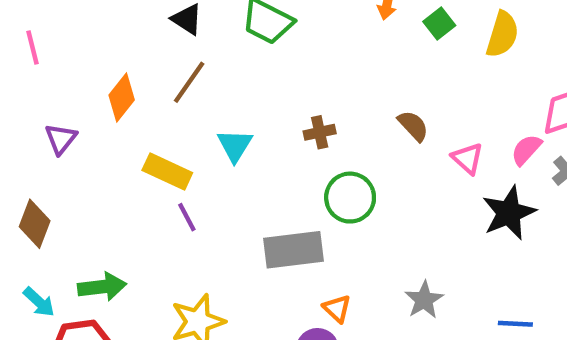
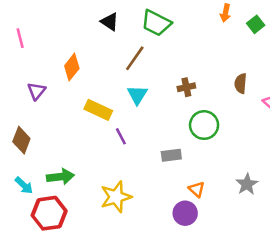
brown line: (189, 82) -> (135, 58), moved
brown semicircle: (413, 126) -> (241, 83), turned -132
purple line: (187, 217) -> (121, 136), moved
gray rectangle: (294, 250) -> (171, 155), size x0.6

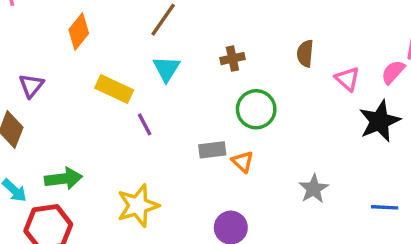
purple triangle: (37, 91) -> (31, 86), moved
orange triangle: (196, 189) -> (243, 162), moved

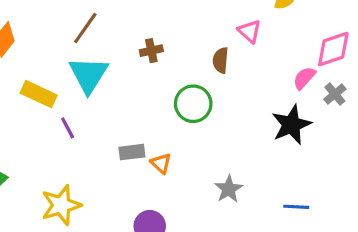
brown cross: (232, 59) -> (151, 51), moved
cyan triangle: (167, 69) -> (89, 75), size x1.5
pink triangle: (347, 79) -> (250, 31), moved
green circle: (256, 109) -> (193, 104), moved

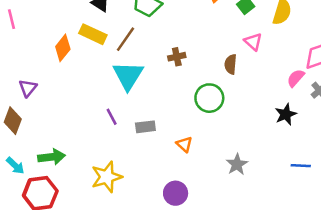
yellow rectangle: (39, 94) -> (93, 34), moved
black star: (291, 125) -> (286, 114), size x0.7
gray rectangle: (132, 152) -> (145, 127), moved
blue line: (296, 207) -> (301, 166), moved

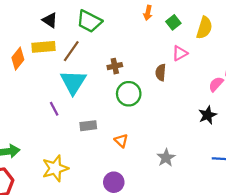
yellow rectangle: (93, 34) -> (43, 47), turned -30
pink triangle: (253, 42) -> (180, 53), turned 49
green circle: (209, 98) -> (129, 94), moved
purple line: (112, 117) -> (54, 109), moved

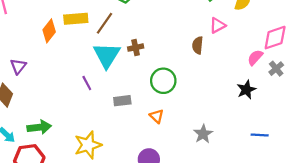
brown cross: (115, 66) -> (136, 48), moved
green circle: (129, 94) -> (163, 81), moved

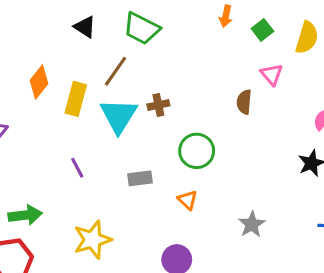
yellow rectangle: (76, 19) -> (76, 99), moved, turned -70
pink triangle: (218, 25) -> (272, 74), turned -42
purple line: (87, 83) -> (77, 168), moved

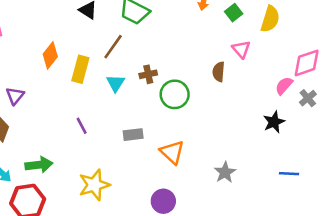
cyan triangle: (119, 116) -> (116, 83), size x0.6
green circle: (197, 151) -> (175, 94), moved
orange triangle: (187, 200) -> (172, 152), size x1.5

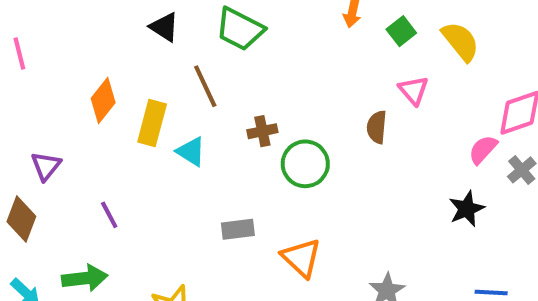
yellow semicircle: (270, 19) -> (460, 41), turned -56
brown line: (113, 47) -> (205, 86), turned -60
cyan triangle: (116, 83) -> (191, 152), moved, turned -30
purple line: (82, 126) -> (109, 215), moved

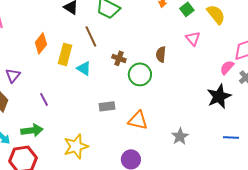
brown semicircle: (377, 127) -> (161, 54), moved
brown cross: (262, 131) -> (119, 58), turned 32
black star: (467, 209) -> (219, 96), size x1.4
orange triangle: (301, 258) -> (138, 120), turned -30

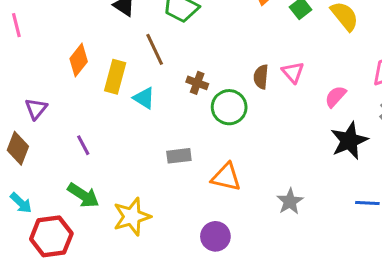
pink triangle: (193, 38) -> (293, 72), moved
pink semicircle: (227, 67) -> (335, 97), moved
green arrow: (32, 130) -> (83, 195), moved, turned 40

